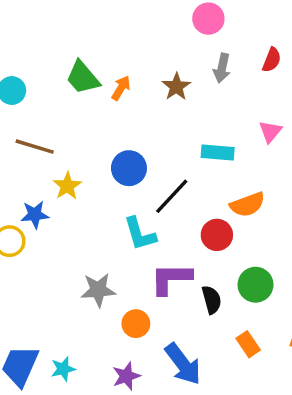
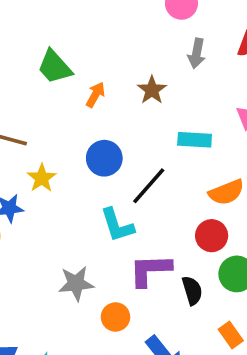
brown star: (176, 87) -> (152, 90), moved
orange arrow: (121, 88) -> (95, 95), moved
red circle: (217, 235) -> (212, 236), moved

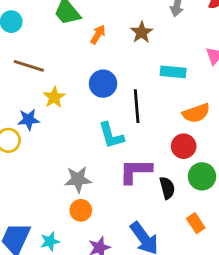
black line: (149, 186) -> (137, 106), turned -48
orange circle: (115, 317) -> (81, 210), moved

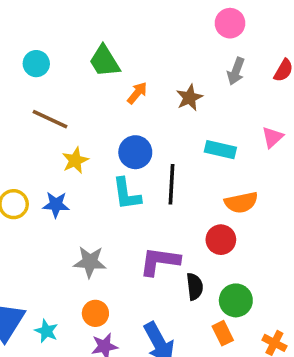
blue star: (29, 120) -> (56, 205), moved
cyan L-shape: (111, 135) -> (126, 194), moved
green circle: (202, 176) -> (236, 300), moved
orange circle: (81, 210) -> (95, 313), moved
cyan star: (50, 241) -> (46, 331), turned 30

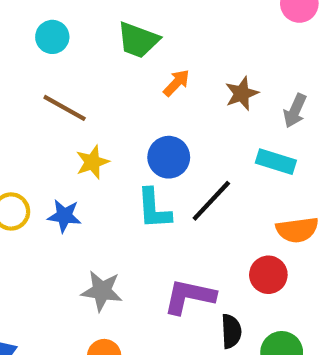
green trapezoid: (104, 61) -> (138, 40), turned -42
gray arrow: (236, 71) -> (295, 111), moved
black line: (171, 184) -> (211, 201), turned 36

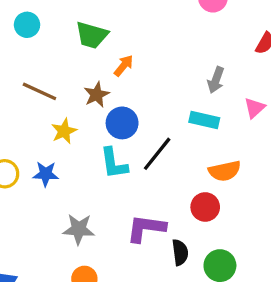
cyan circle: (52, 37) -> (27, 25), moved
brown star: (242, 93) -> (97, 95), moved

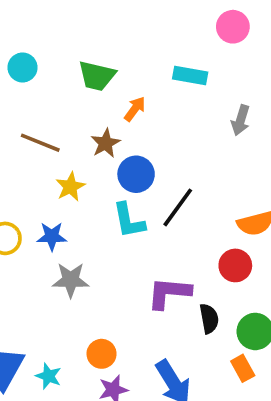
cyan rectangle: (204, 120) -> (190, 75), moved
gray star: (79, 229) -> (71, 280), moved

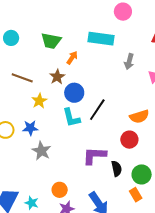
cyan rectangle: (190, 75) -> (101, 39), size x1.4
gray star: (71, 280) -> (41, 151), turned 30

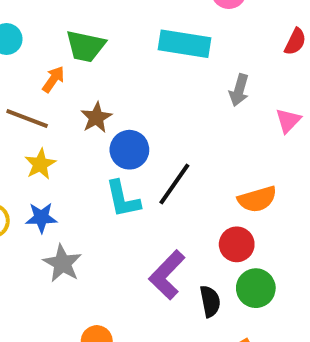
orange arrow: (72, 58) -> (53, 79), moved
yellow star: (39, 101) -> (40, 164), moved
purple L-shape: (94, 156) -> (167, 275), turned -50
green circle: (142, 174) -> (256, 288), moved

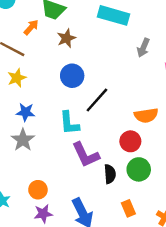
brown star: (96, 118) -> (66, 38), moved
cyan L-shape: (123, 199) -> (69, 123), moved
blue star: (41, 218) -> (25, 112), moved
purple L-shape: (167, 275) -> (86, 155), turned -76

